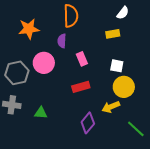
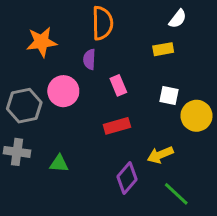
yellow circle: (124, 87) -> (196, 116), moved
green line: (136, 129) -> (176, 194), moved

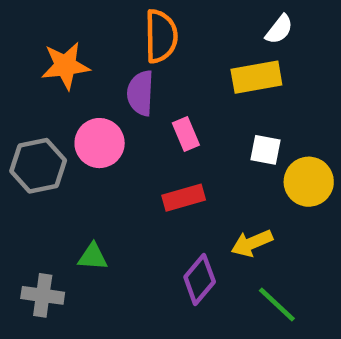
yellow rectangle: (163, 49) -> (256, 77), size x1.5
purple semicircle: (89, 59) -> (140, 93), size x1.4
gray cross: (17, 152) -> (43, 295), moved

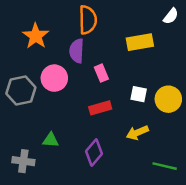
white semicircle: (279, 29) -> (171, 16), moved
orange star: (65, 66) -> (36, 36), turned -30
white square: (266, 150) -> (139, 94), moved
purple diamond: (200, 279) -> (94, 152), moved
green line: (277, 304) -> (165, 166), moved, turned -30

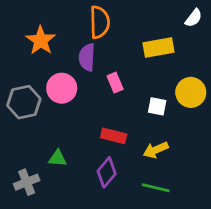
yellow circle: (168, 99) -> (191, 92), moved
red rectangle: (100, 108) -> (114, 136), moved, turned 30
gray cross: (23, 161) -> (27, 182), turned -30
green line: (165, 166) -> (156, 188), moved

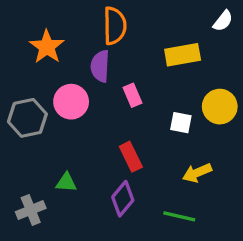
red rectangle: (114, 136) -> (131, 157), turned 50
yellow arrow: (156, 150) -> (197, 173), moved

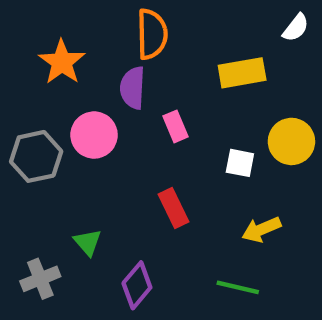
green triangle: (66, 182) -> (88, 242), turned 45
purple diamond: (123, 199) -> (137, 285), moved

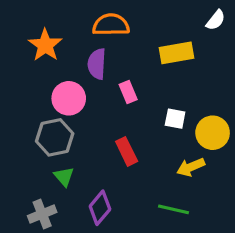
orange semicircle: (152, 34) -> (111, 25), turned -90
yellow circle: (291, 141) -> (213, 133), moved
gray hexagon: (36, 156) -> (55, 137), moved
gray cross: (40, 279) -> (42, 214), moved

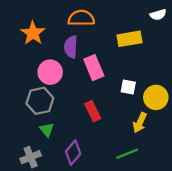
white semicircle: (216, 20) -> (158, 15), turned 35
pink rectangle: (128, 92) -> (94, 68), size x1.5
yellow arrow: (191, 167) -> (140, 123), turned -42
green line: (173, 209) -> (127, 154), turned -35

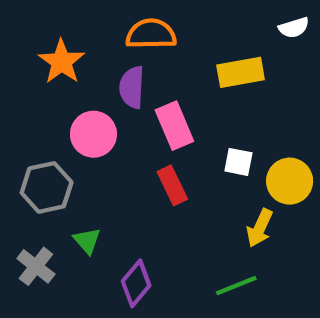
gray hexagon: (40, 101) -> (47, 187), moved
red rectangle: (93, 111) -> (172, 185), moved
gray cross: (31, 157) -> (36, 266), moved, turned -30

